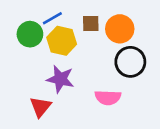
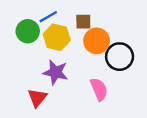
orange circle: (120, 29) -> (97, 41), moved
pink semicircle: (108, 98) -> (99, 89), turned -115

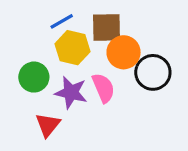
brown square: (83, 22) -> (107, 28), size x1.5
green circle: (28, 31) -> (34, 77), moved
pink semicircle: (99, 89) -> (103, 88), moved

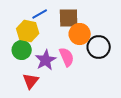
yellow hexagon: (73, 48) -> (28, 31), moved
purple star: (71, 93) -> (46, 60), turned 30

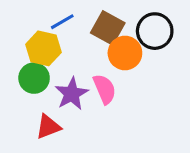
brown square: (69, 18) -> (108, 28), turned 30
black circle: (99, 47) -> (155, 31), moved
red triangle: (31, 81) -> (48, 127), turned 30

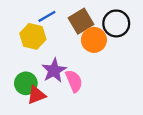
brown square: (108, 28) -> (81, 21), turned 30
green circle: (34, 78) -> (26, 83), moved
pink semicircle: (105, 89) -> (74, 81), moved

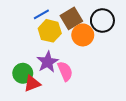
yellow hexagon: (33, 36) -> (50, 31), moved

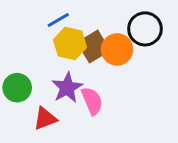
brown square: (71, 18) -> (94, 47), moved
green circle: (23, 73) -> (17, 88), moved

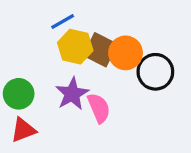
black circle: (145, 29) -> (155, 72), moved
brown square: (94, 47) -> (100, 50), turned -32
red triangle: (45, 119) -> (23, 130), moved

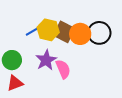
blue line: (63, 21) -> (33, 31), moved
black circle: (155, 72) -> (99, 33), moved

